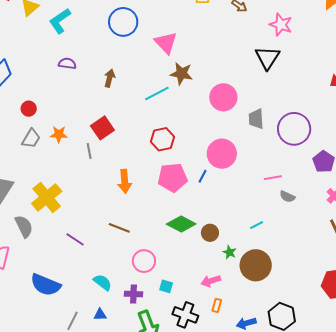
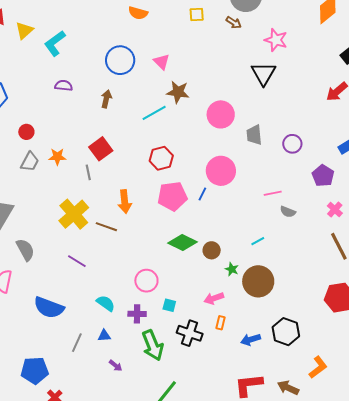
blue circle: (123, 22) -> (120, 60), moved
pink triangle: (166, 43) -> (162, 62), size x0.7
purple circle: (294, 129) -> (292, 144), size x0.6
yellow cross: (47, 197) -> (74, 214), moved
brown line: (119, 228) -> (106, 227), moved

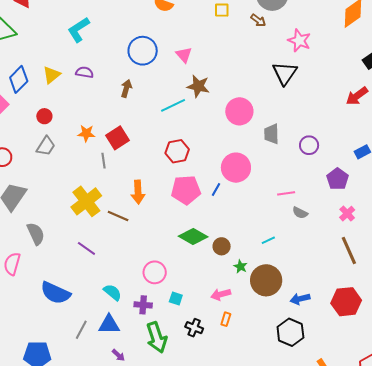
yellow triangle: (24, 31) -> (52, 75), moved
orange star: (57, 157) -> (86, 133), moved
black cross: (190, 333) -> (194, 328), size x0.7
blue triangle: (104, 336) -> (109, 325), size x1.6
blue arrow: (251, 340) -> (300, 299), moved

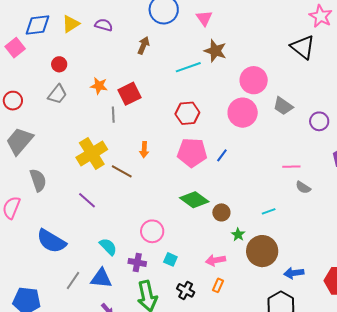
black triangle: (285, 73) -> (303, 47), turned -32
blue diamond: (19, 79) -> (38, 25), turned 32
gray trapezoid: (271, 134) -> (283, 106), turned -60
pink circle: (236, 168) -> (243, 113), moved
orange arrow: (138, 192) -> (144, 150), size x0.7

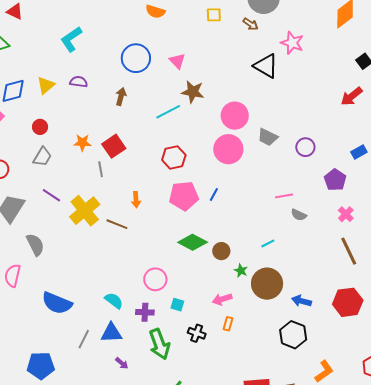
black triangle: (303, 47) -> (266, 66), moved
purple line: (87, 200) -> (51, 195), moved
blue arrow: (294, 273) -> (301, 301), turned 30

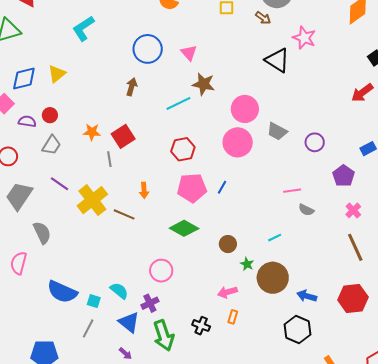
purple semicircle: (79, 82) -> (27, 121), moved
green diamond: (193, 242) -> (184, 228), moved
cyan square: (177, 305) -> (94, 301), moved
purple cross: (145, 312) -> (150, 303), turned -30
blue triangle: (111, 333) -> (129, 322), moved, turned 40

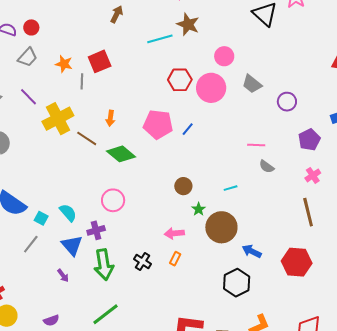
pink circle: (245, 109) -> (224, 56), size x0.7
orange star: (92, 132) -> (64, 64), moved
red hexagon: (183, 149) -> (180, 80), moved
green diamond: (184, 228) -> (121, 154), moved

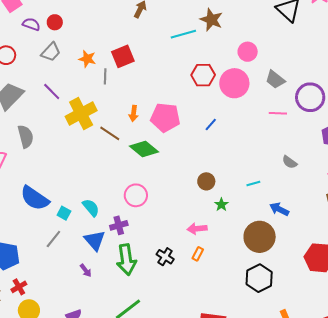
purple circle: (287, 102) -> (310, 97), size x1.5
pink pentagon: (158, 124) -> (165, 118), moved
pink line: (256, 145) -> (278, 113), moved
brown circle: (221, 227) -> (260, 237), moved
blue arrow: (252, 251) -> (279, 209), moved

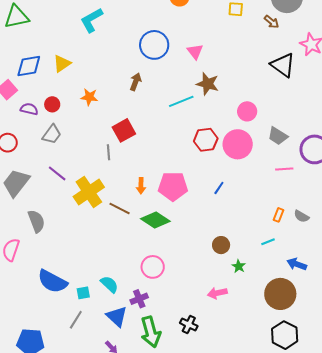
orange star: (87, 59) -> (89, 97), moved
cyan square: (64, 213) -> (83, 293), turned -32
orange rectangle: (198, 254) -> (279, 215), moved

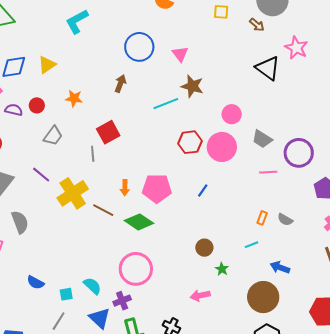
gray trapezoid: (52, 134) -> (53, 136), moved
pink circle: (153, 267) -> (136, 269), size x1.4
blue semicircle: (52, 281) -> (35, 282), size x0.6

